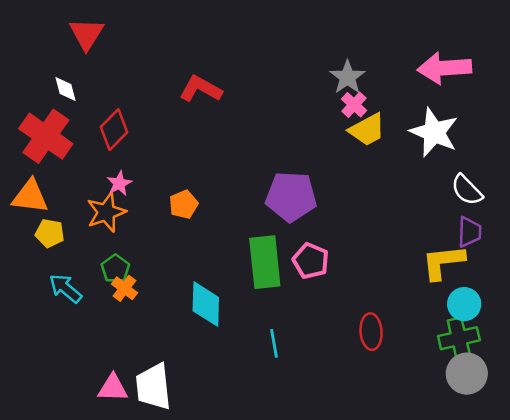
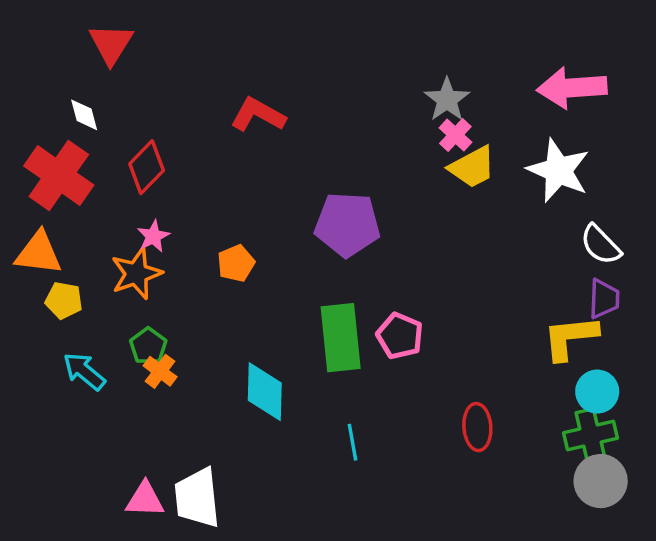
purple pentagon: (291, 197) -> (347, 224), moved

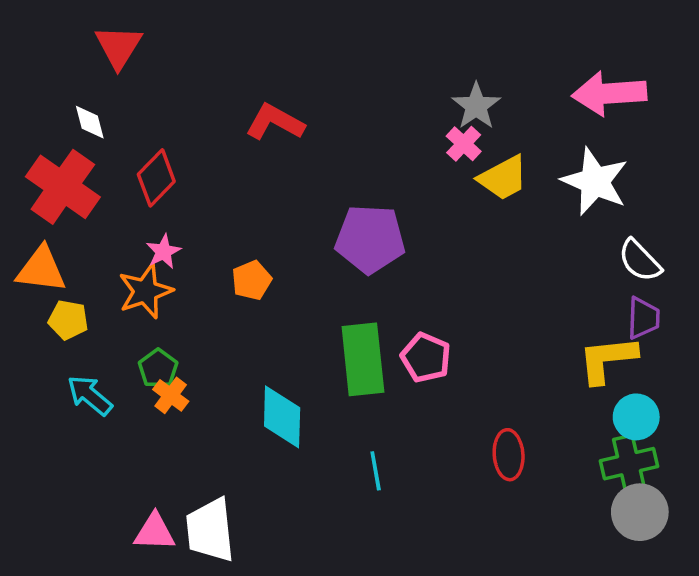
pink cross: (455, 135) -> (464, 144), moved

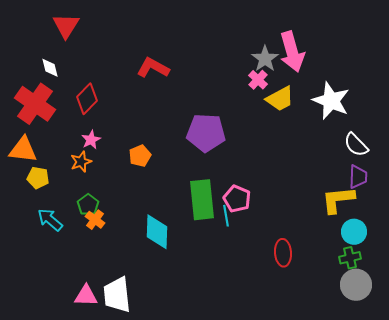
pink arrow: (609, 93) -> (292, 52), moved, turned -102
orange star: (145, 291) -> (81, 162), size x0.7
green cross: (629, 464) -> (350, 258), size x0.7
cyan line: (376, 471) -> (226, 216), moved

